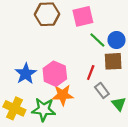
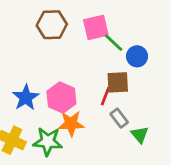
green line: (97, 40) -> (114, 43), moved
brown square: (113, 61) -> (118, 82), moved

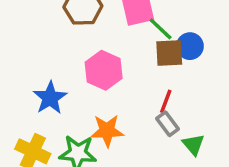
brown square: (118, 82) -> (169, 53), moved
red line: (105, 96) -> (166, 101), moved
pink hexagon: (61, 98) -> (104, 70), moved

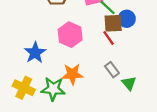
red line: (166, 101) -> (109, 38), moved, turned -56

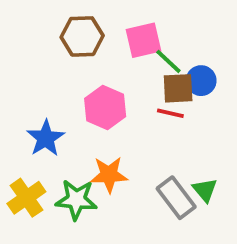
red line: (109, 38) -> (170, 113), turned -42
gray rectangle: (112, 70) -> (176, 198), moved, size x1.5
yellow cross: (24, 88) -> (26, 198), turned 30

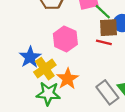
orange star: (109, 175) -> (68, 79), turned -30
yellow cross: (26, 198) -> (45, 69), moved

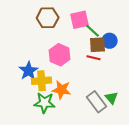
yellow cross: (45, 69) -> (42, 81), turned 30
orange star: (68, 79) -> (62, 90), turned -30

